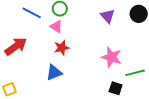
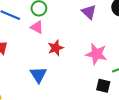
red star: (62, 48) -> (56, 48), moved
blue triangle: (54, 73) -> (38, 75), turned -36

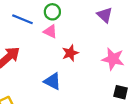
blue triangle: (38, 75) -> (53, 81), turned -30

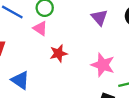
blue triangle: (53, 81) -> (20, 80), moved

